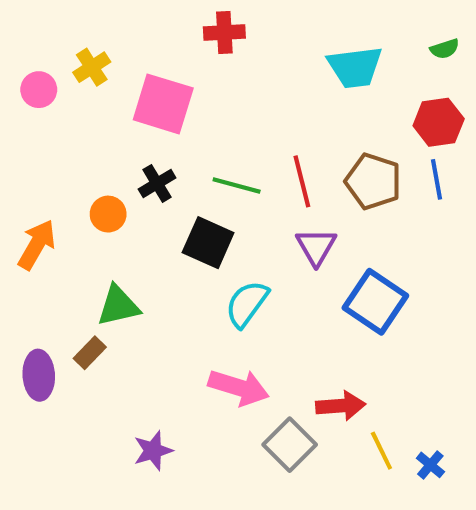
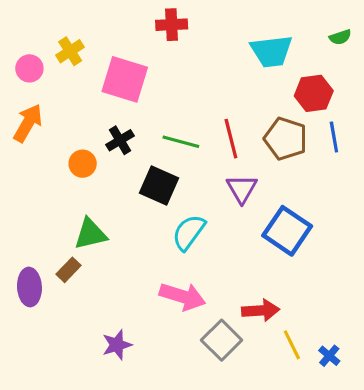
red hexagon: (439, 122) -> (314, 93), moved
orange arrow: (37, 245) -> (28, 123), moved

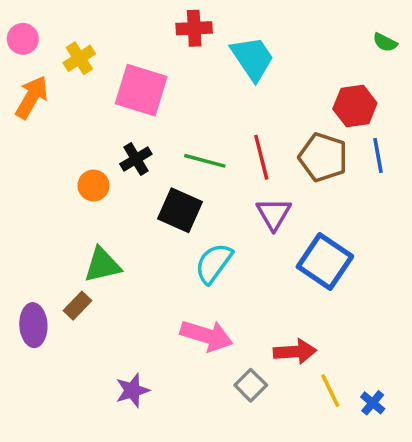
green semicircle: (340, 37) -> (385, 42), turned 45
cyan trapezoid: (272, 51) -> (253, 58), moved, turned -117
pink circle: (29, 68) -> (23, 39), moved
orange arrow: (28, 123) -> (32, 97), moved
gray square: (222, 340) -> (251, 385), size x0.7

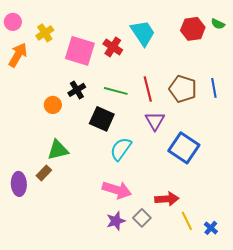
red cross: (194, 28) -> (113, 47), moved, turned 36
red hexagon: (355, 106) -> (193, 29), moved
purple star: (132, 390) -> (116, 221), moved

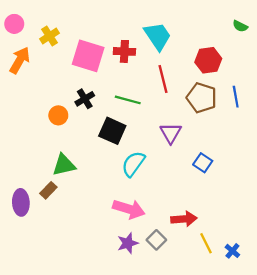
red hexagon: (193, 29) -> (208, 60), moved
red cross: (113, 47) -> (124, 51), turned -30
red line: (148, 89) -> (163, 79), moved
blue square: (184, 148) -> (203, 163), size x0.6

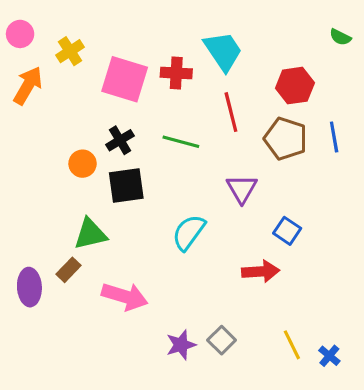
black square: (112, 131) -> (126, 186), moved, turned -32
pink arrow: (129, 209) -> (125, 296), moved
red arrow: (184, 219) -> (261, 271), moved

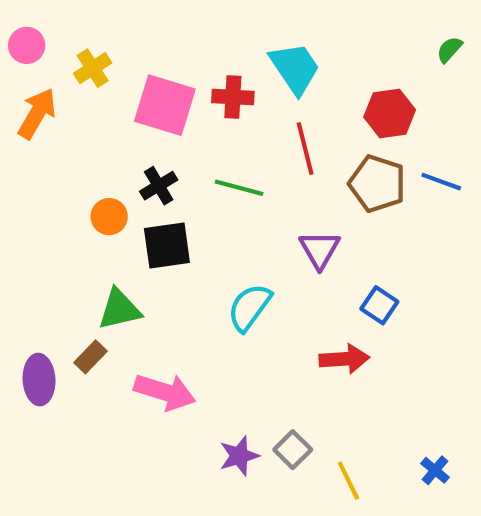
green semicircle: (340, 37) -> (449, 50), turned 105
blue line: (334, 137) -> (441, 182), turned -60
yellow line: (292, 345) -> (348, 481), moved

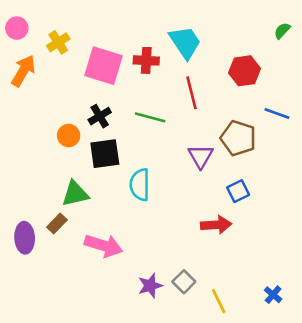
brown pentagon: (377, 184) -> (238, 138), moved
blue square: (379, 305) -> (238, 191), turned 30
cyan semicircle: (249, 307) -> (140, 185), moved, turned -36

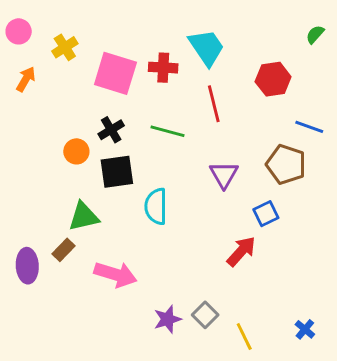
orange arrow: (23, 71) -> (26, 79), size x0.7
brown pentagon: (238, 138) -> (286, 164), moved
red arrow: (216, 225) -> (241, 251), turned -44

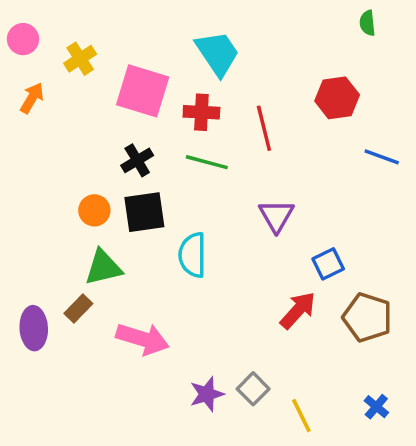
green semicircle: (315, 34) -> (367, 23), moved, turned -48
cyan trapezoid: (207, 47) -> (217, 53), moved
red cross: (163, 68) -> (201, 112), moved
orange circle: (76, 151) -> (94, 210), moved
brown pentagon: (286, 164) -> (367, 317), moved

